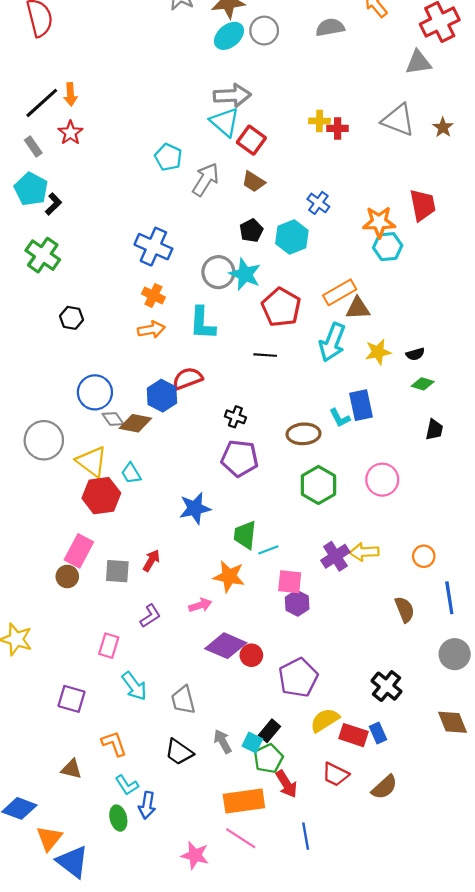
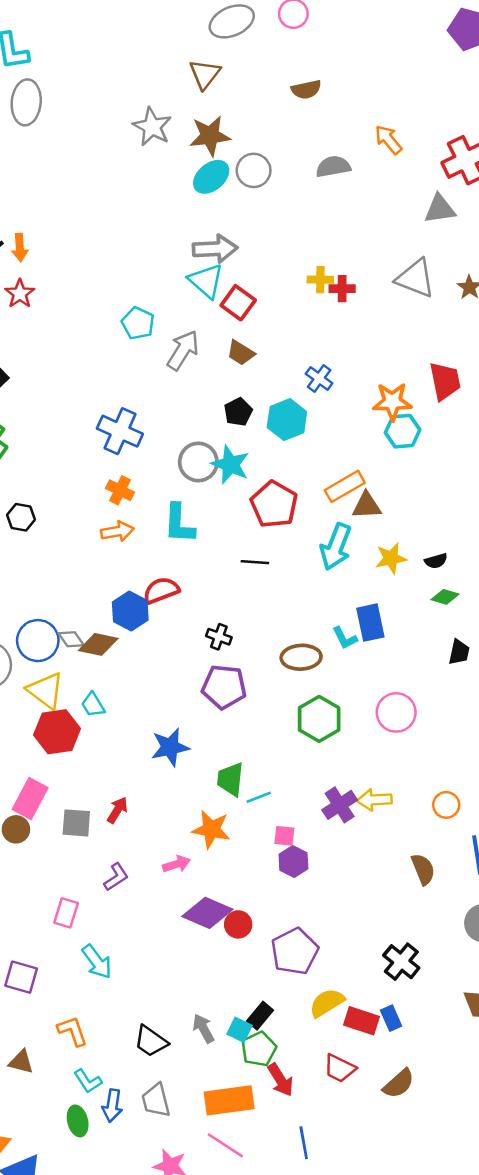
blue circle: (95, 392) -> (38, 641), moved
pink square: (290, 582) -> (284, 836), size x0.7
gray trapezoid: (183, 700) -> (156, 1100), moved

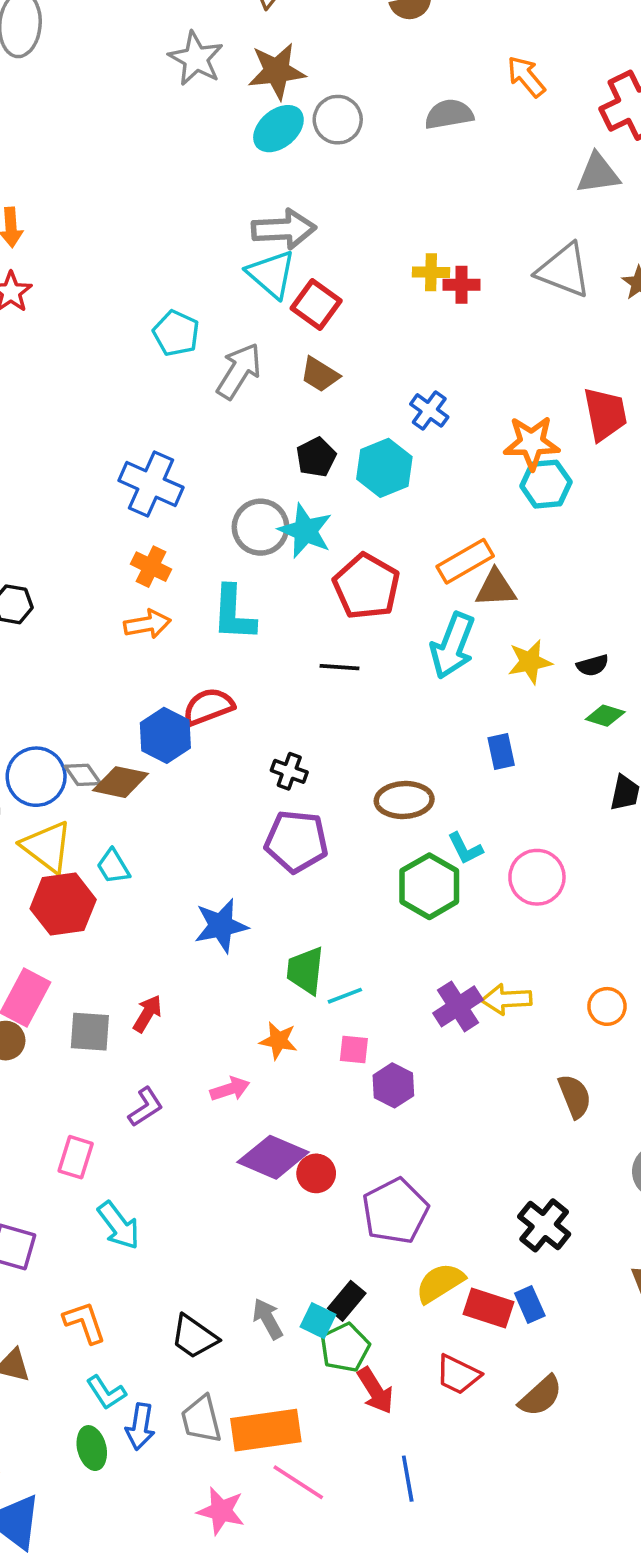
blue rectangle: (370, 623) -> (501, 752), size x0.7
cyan L-shape: (345, 638) -> (465, 848), moved
orange star: (211, 829) -> (278, 1041), size x0.7
pink square: (284, 836) -> (354, 1050), moved
orange rectangle: (229, 1100) -> (266, 1430), moved

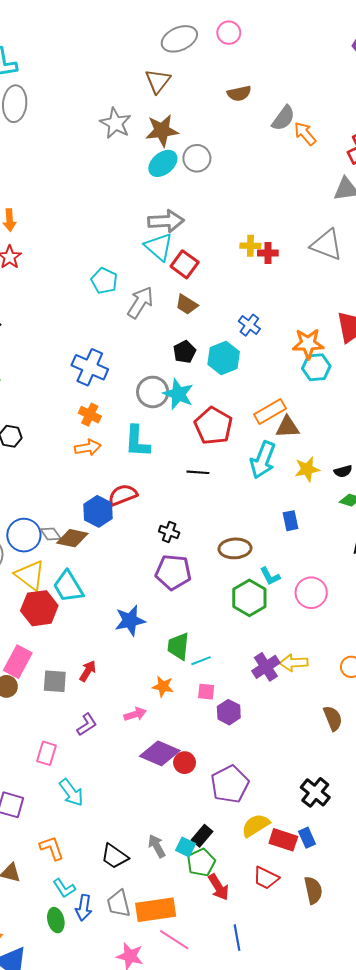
gray semicircle: (449, 114) -> (283, 118), moved, turned 136
cyan trapezoid: (113, 866) -> (68, 587), size x1.6
brown semicircle: (541, 1396) -> (313, 890), turned -60

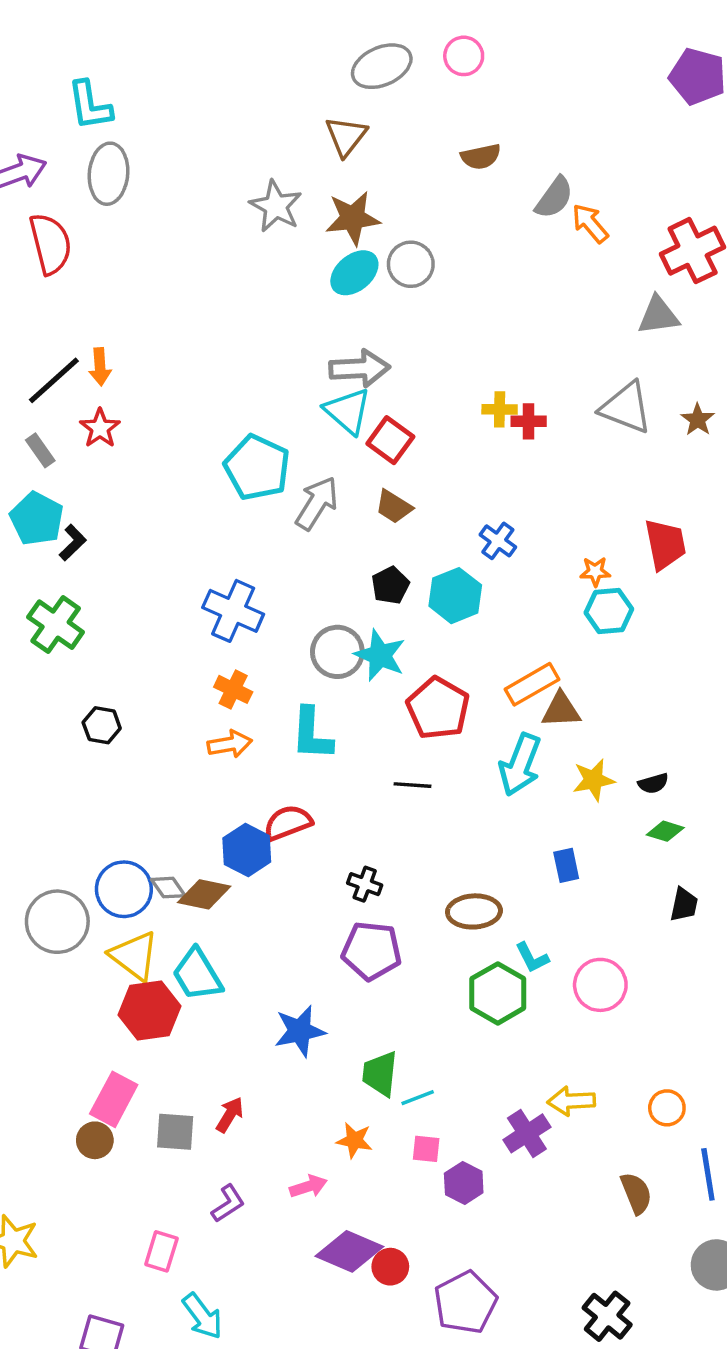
cyan pentagon: (104, 281) -> (257, 467), size x1.5
orange star: (308, 344) -> (595, 572), size x0.6
purple cross: (266, 667) -> (527, 1133), moved

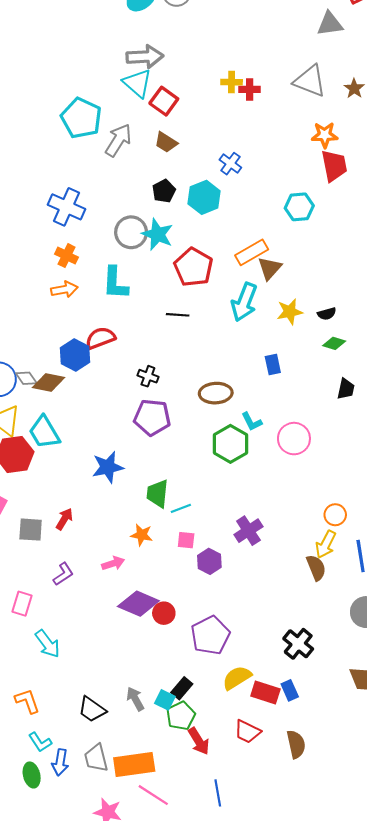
orange star: (595, 572) -> (325, 135), moved, size x1.4
brown triangle: (561, 710) -> (270, 268), turned -45
yellow arrow: (571, 1101) -> (326, 544), moved, turned -60

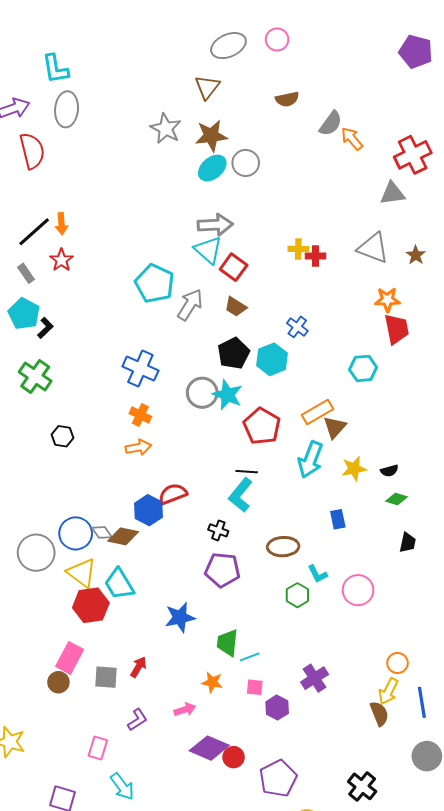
black pentagon: (164, 191) -> (234, 353), size x1.4
cyan L-shape: (115, 283) -> (241, 495), moved, turned 36
green hexagon: (230, 444) -> (297, 595), size x0.7

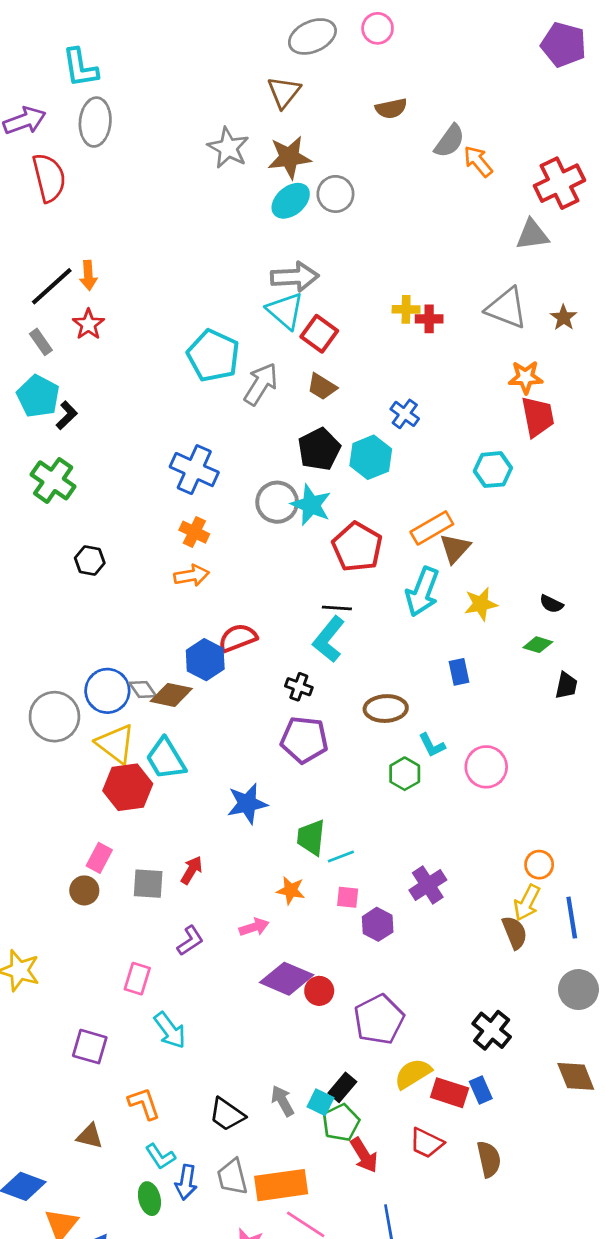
black semicircle: (389, 471) -> (551, 604), moved, turned 42
black trapezoid: (408, 543) -> (566, 685), moved
pink rectangle: (70, 658) -> (99, 858), size x0.7

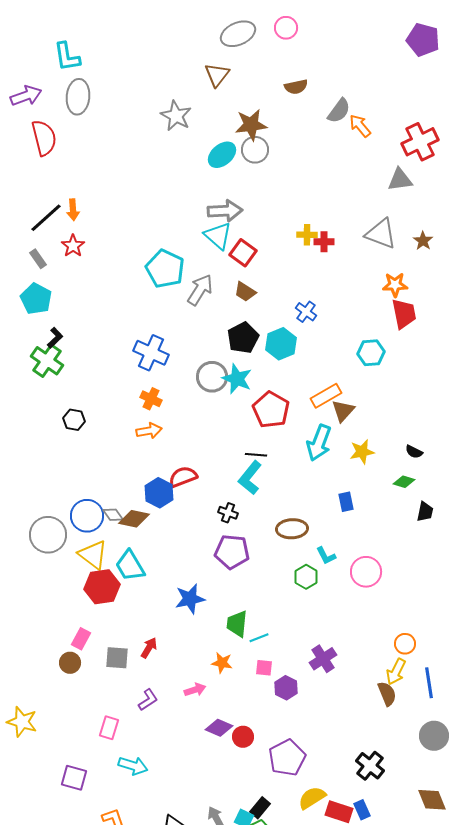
brown star: (289, 157) -> (251, 125), moved
black L-shape: (67, 415) -> (55, 338), moved
purple diamond: (287, 979) -> (219, 728), size x0.7
cyan arrow: (170, 1030) -> (133, 766), turned -36

